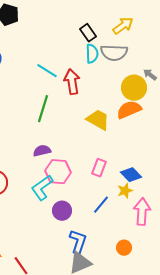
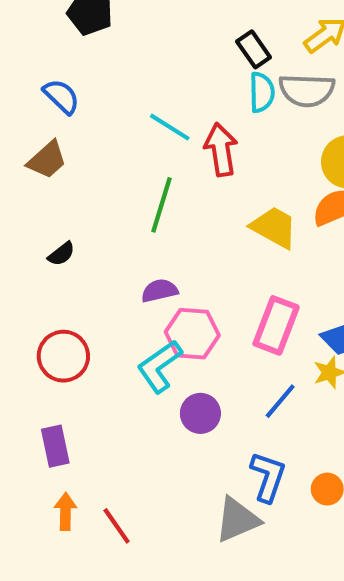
pink rectangle: (99, 168) -> (276, 325), size x1.5
blue L-shape: (78, 242) -> (268, 477), moved

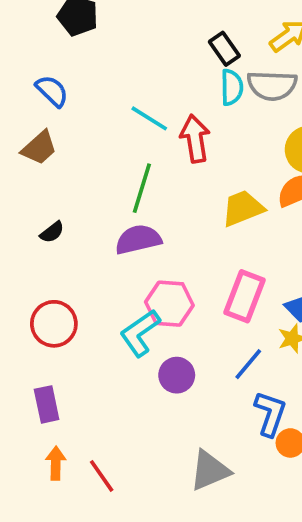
yellow trapezoid: (274, 227) -> (243, 208), turned -51
purple semicircle: (160, 291) -> (138, 239), moved, size x1.4
blue L-shape: (268, 477) -> (270, 414), moved

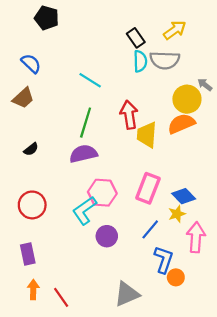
red arrow: (195, 139) -> (129, 115), moved
yellow trapezoid: (243, 208) -> (147, 135), turned -64

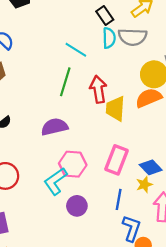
cyan line: (90, 80) -> (76, 50), moved
green line: (86, 123) -> (65, 82), moved
blue line: (150, 229) -> (119, 199), turned -30

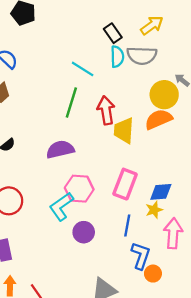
blue diamond: (151, 167) -> (161, 192), turned -50

